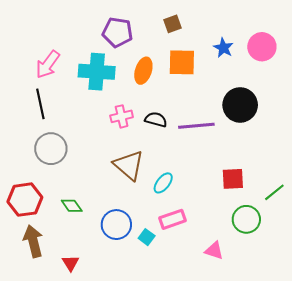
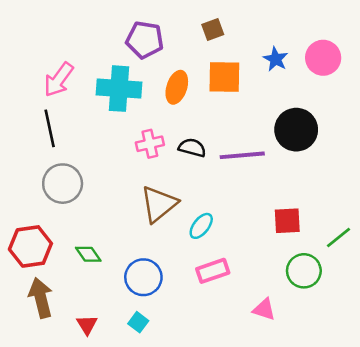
brown triangle: (129, 165) -> (159, 204), turned 40
cyan square: (147, 237) -> (138, 322), moved

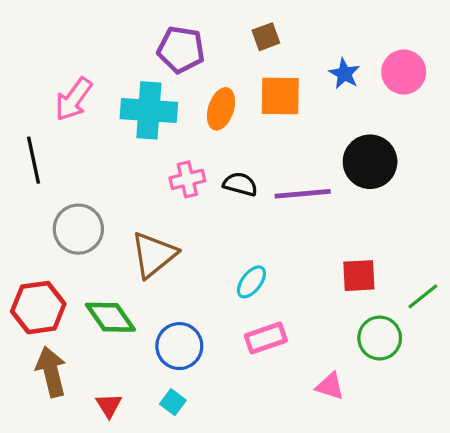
black line: (50, 128) -> (33, 160), moved
brown triangle: (159, 204) -> (154, 255), moved
green diamond: (88, 254) -> (110, 317), size x1.5

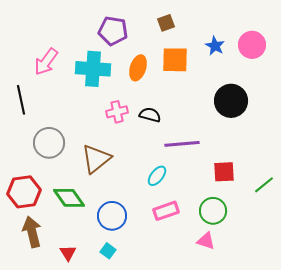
purple line: (303, 194) -> (182, 144), moved
green circle: (380, 338) -> (213, 211), moved

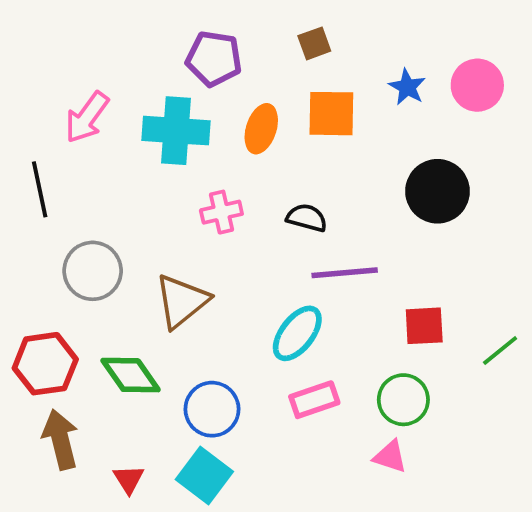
black semicircle: (150, 115) -> (307, 218), moved
cyan ellipse: (157, 176) -> (297, 333), size x1.4
cyan square: (108, 251) -> (204, 475), size x1.8

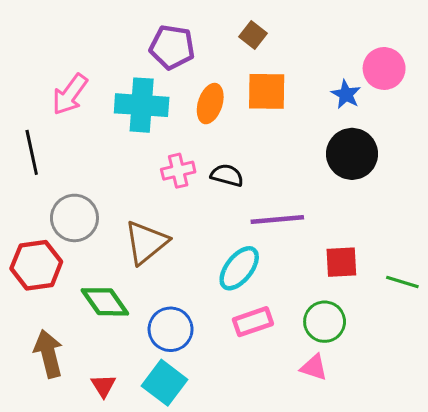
brown square: (314, 43) -> (253, 35), turned -32
blue star: (407, 87) -> (346, 94), moved
black semicircle: (307, 218) -> (227, 175), moved
green line: (500, 350) -> (402, 282), turned 56
red hexagon: (45, 364) -> (36, 265), moved

